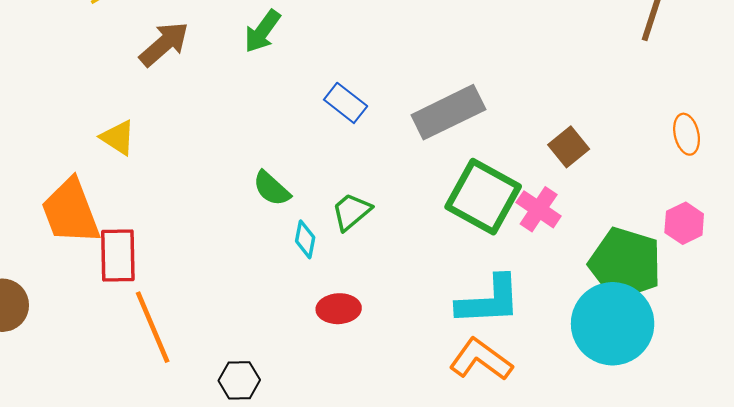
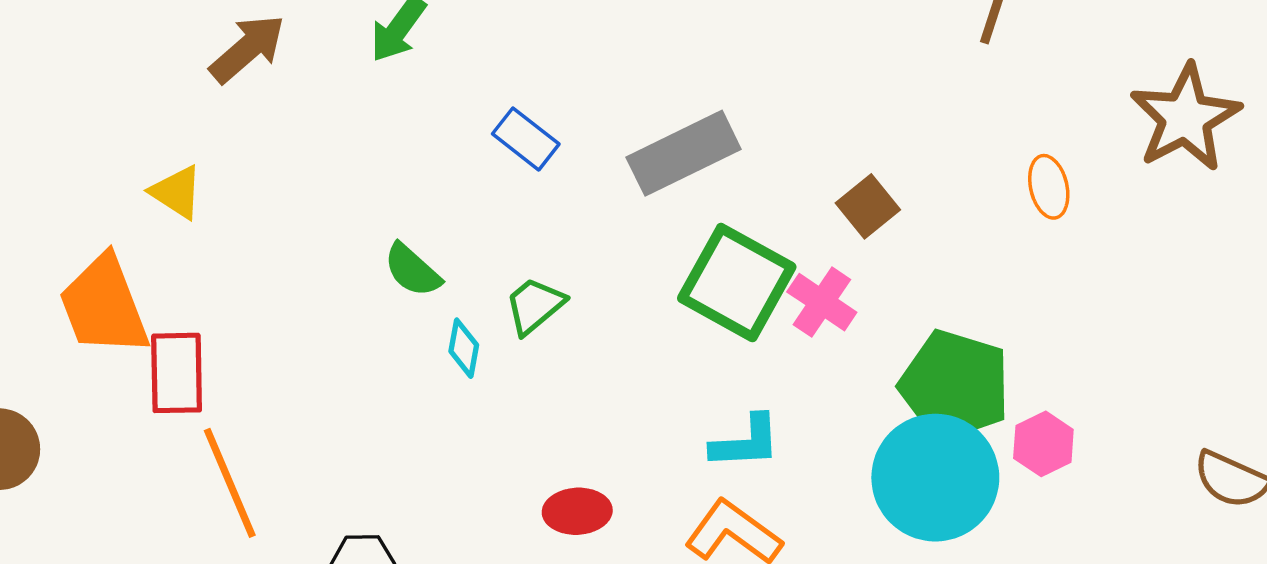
pink hexagon: (684, 223) -> (1043, 444), moved
cyan L-shape: (489, 301) -> (746, 442), size x0.7
red ellipse: (339, 309) -> (577, 511), moved

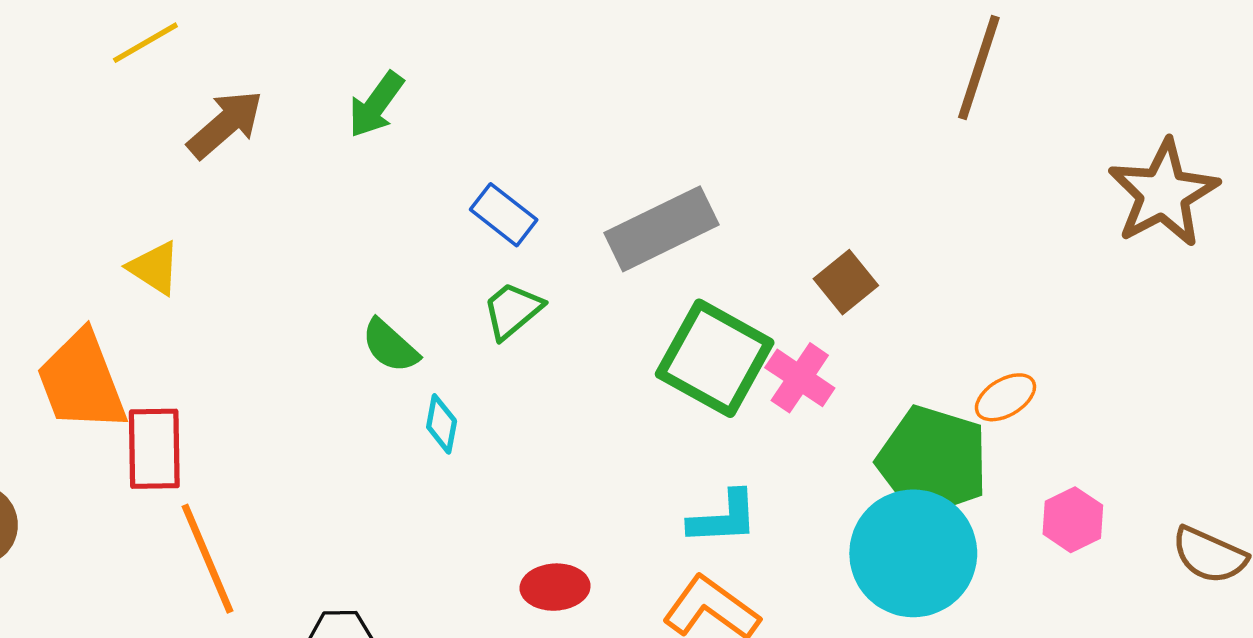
orange ellipse: (1049, 187) -> (1005, 397), moved, turned 72
green trapezoid: (535, 306) -> (512, 310), moved
pink hexagon: (1043, 444) -> (1073, 520), moved

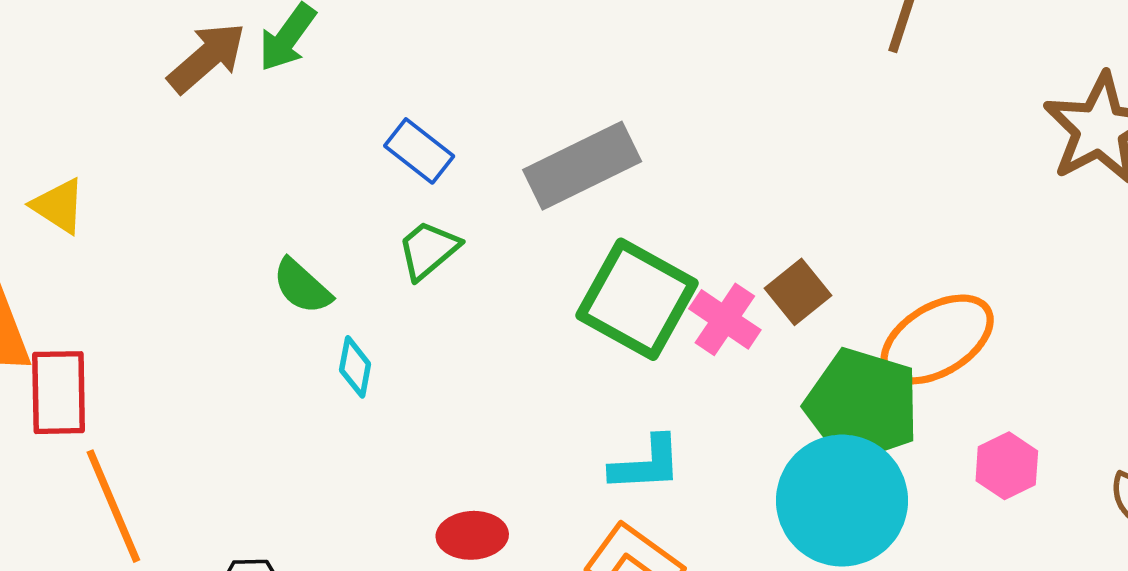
brown arrow: (225, 124) -> (207, 58), moved
brown square: (846, 282) -> (798, 292), moved
orange ellipse: (1005, 397) -> (937, 339), size x1.8

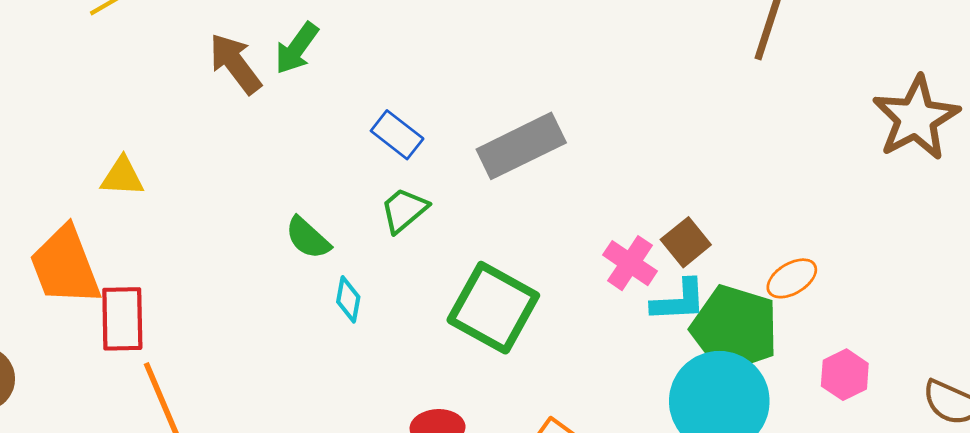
brown arrow: (207, 58) -> (235, 64), turned -86
yellow triangle: (59, 206) -> (122, 177), turned -30
green square: (637, 299) -> (493, 308), moved
orange ellipse: (937, 339) -> (792, 278), size x0.6
cyan L-shape: (646, 464) -> (679, 301), moved

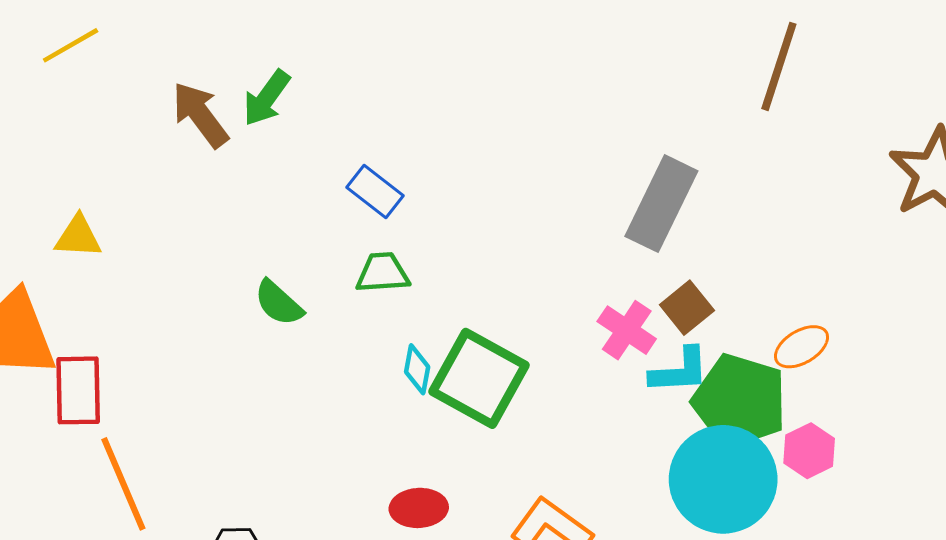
gray rectangle: (521, 146) -> (661, 204), moved, turned -38
green trapezoid: (404, 210) -> (383, 273), turned 36
cyan diamond: (348, 299) -> (417, 369), moved
pink hexagon: (845, 375) -> (809, 451), moved

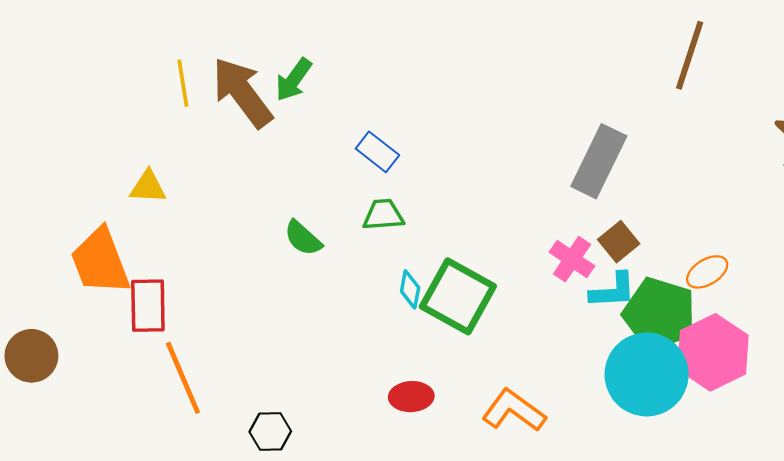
yellow line: (71, 45) -> (183, 83), moved, turned -69
brown arrow: (200, 115) -> (242, 92), size x1.4
pink hexagon: (809, 451) -> (713, 352), size x1.8

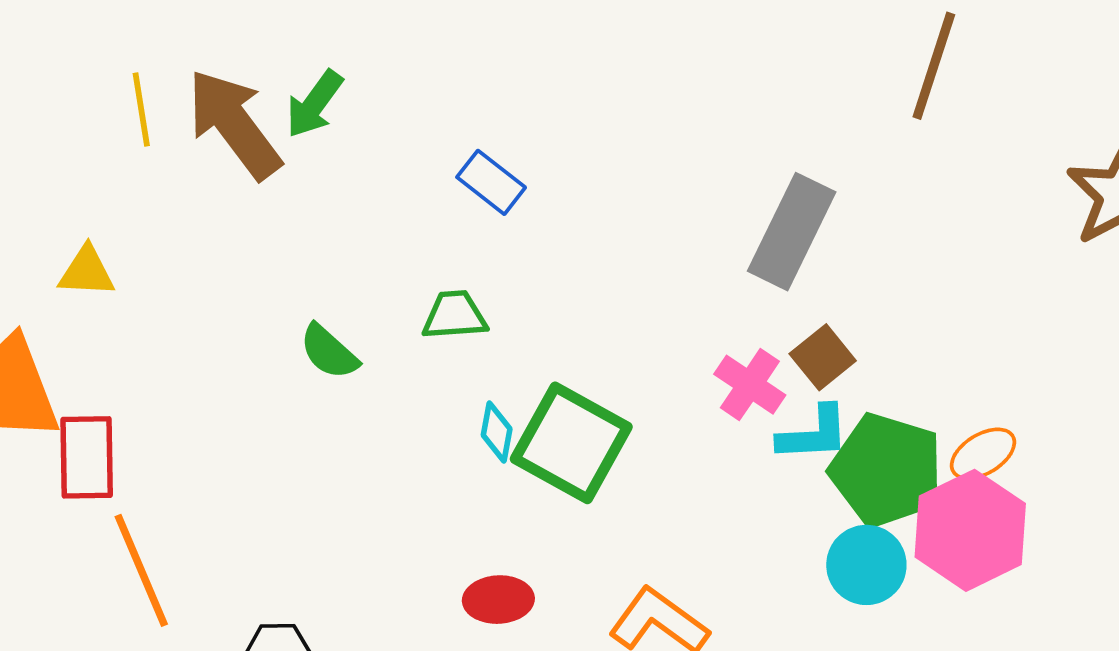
blue rectangle: (377, 152) -> (491, 182), moved
orange ellipse: (707, 272) -> (983, 454), moved
cyan circle: (647, 374) -> (866, 565), size x0.6

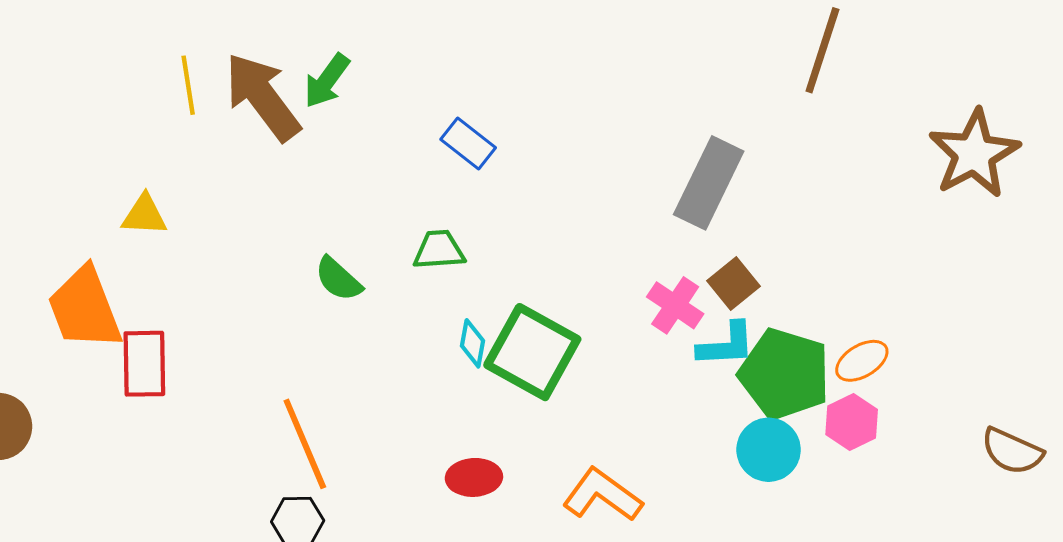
pink hexagon: (970, 530) -> (852, 422), size x0.6
orange line: (141, 570) -> (305, 444), moved

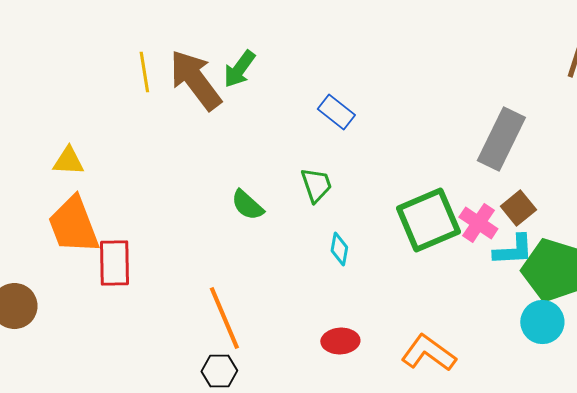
yellow triangle: (144, 215) -> (68, 161), moved
green trapezoid: (439, 250) -> (316, 185), turned 75
green square: (532, 352) -> (428, 220), moved, turned 38

